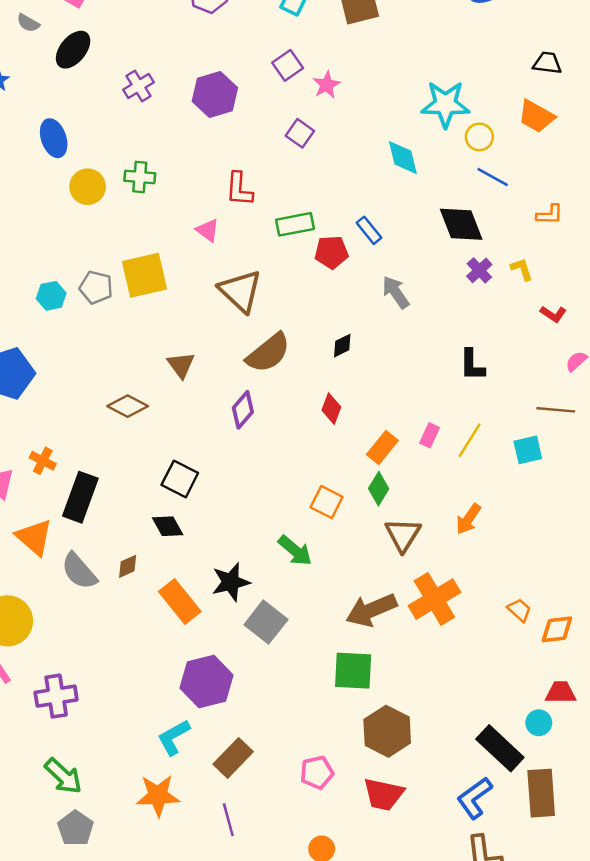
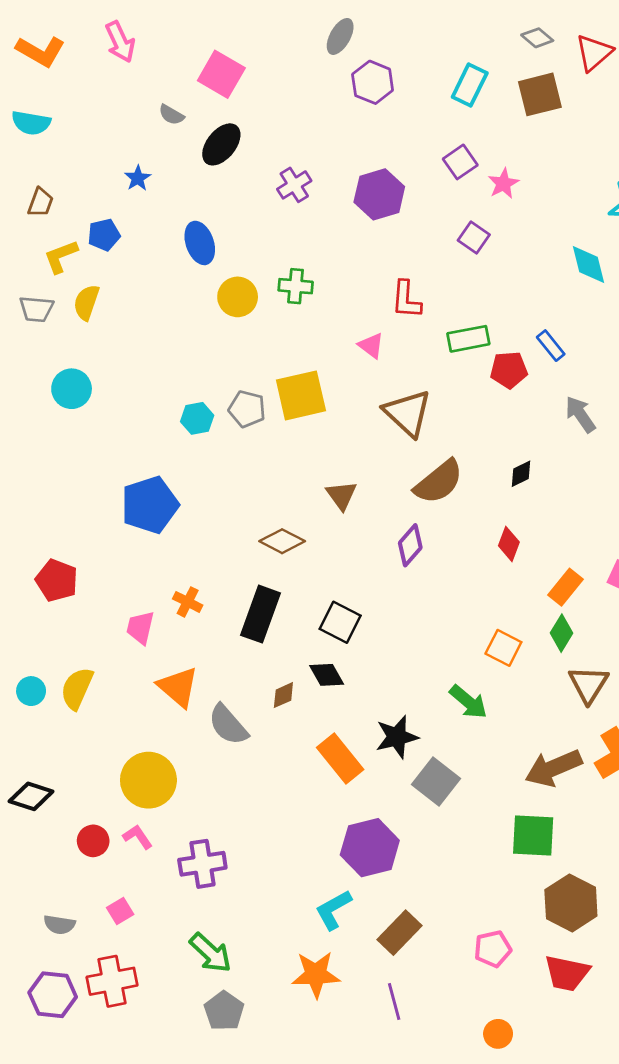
black rectangle: (80, 497) -> (260, 614), moved
brown diamond: (128, 566) -> (283, 695), moved

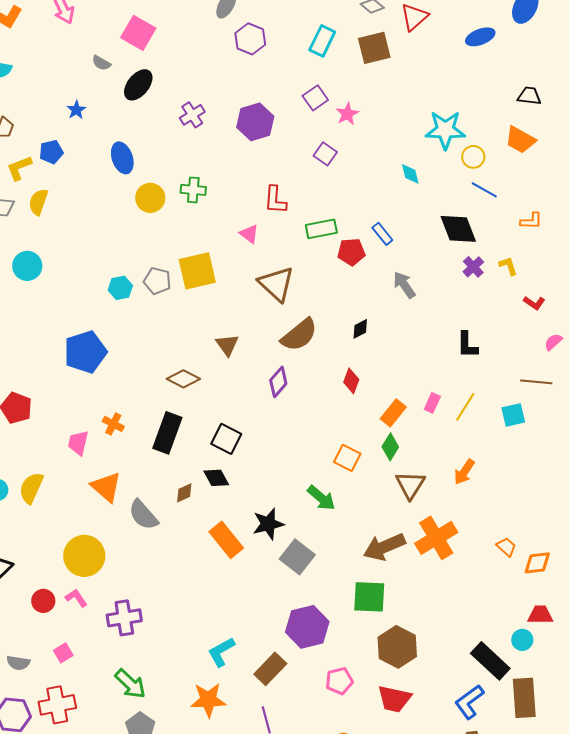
cyan diamond: (588, 265) -> (410, 174), size x0.7
purple hexagon: (370, 848) -> (307, 627), moved

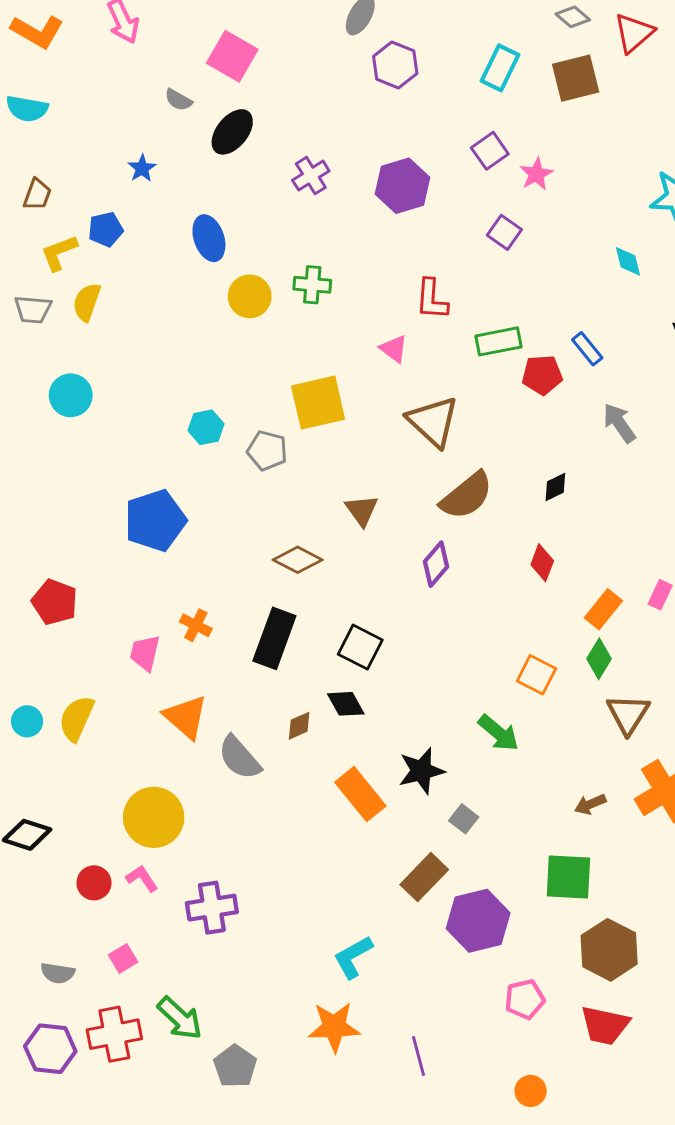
gray pentagon: (157, 281) -> (267, 451), moved
brown arrow: (384, 547) -> (590, 804), size x0.5
gray square: (297, 557) -> (464, 819), size x0.6
brown rectangle: (270, 669) -> (424, 877), moved
green arrow: (130, 684) -> (180, 1018), moved

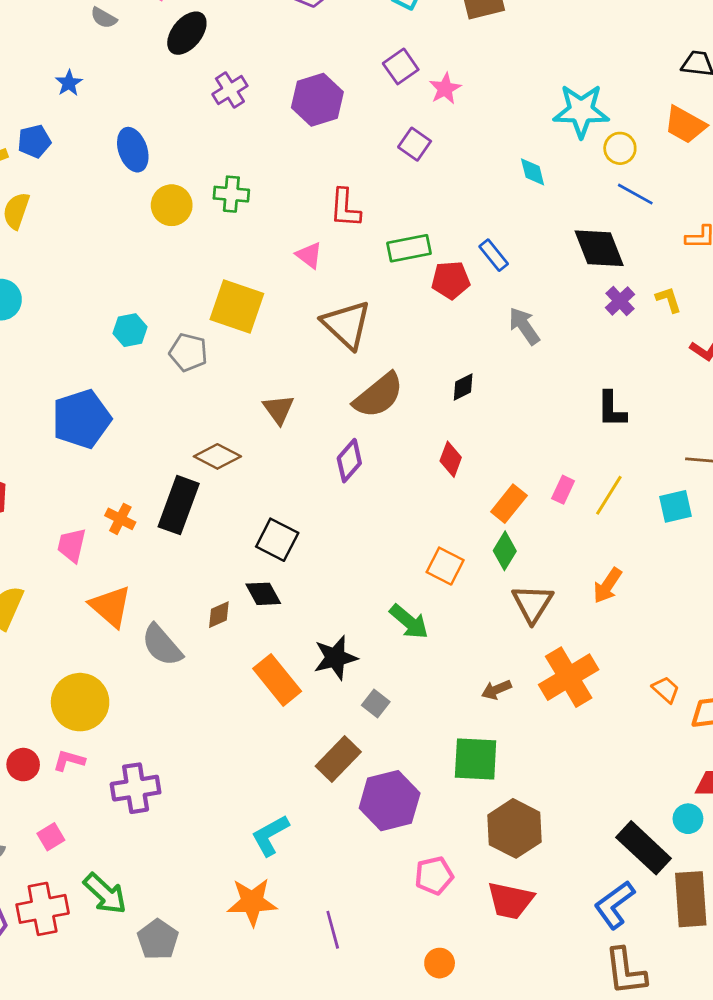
black ellipse: (232, 132) -> (187, 33), moved
yellow square: (318, 403) -> (237, 307), turned 32
black rectangle: (274, 638) -> (179, 505), moved
pink L-shape: (142, 878) -> (69, 760), turned -40

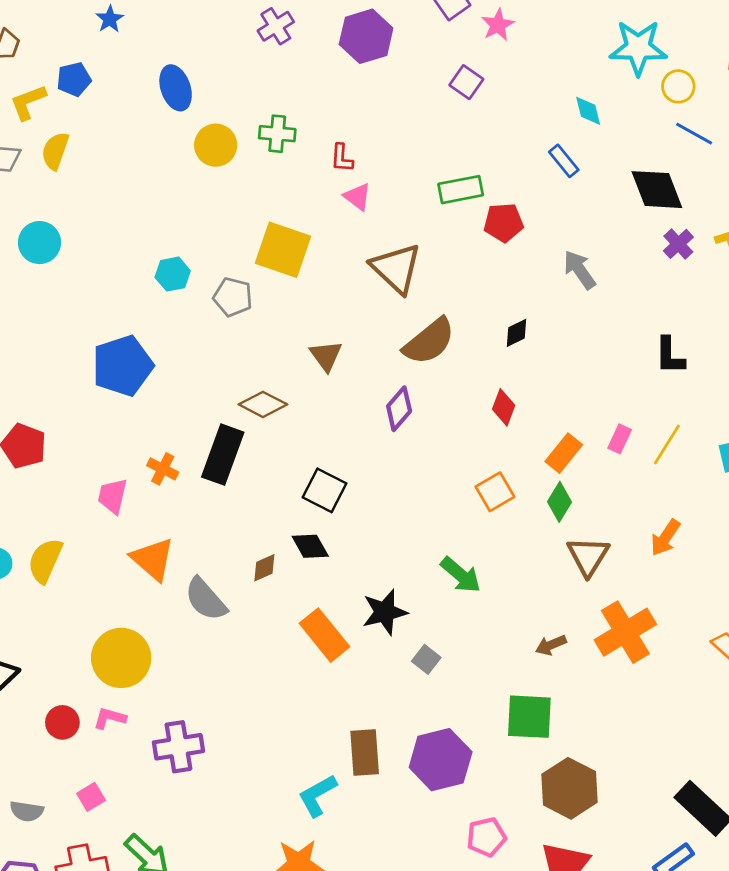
red L-shape: (345, 208) -> (342, 158), moved, size x0.7
blue rectangle: (494, 255) -> (564, 161), moved
orange square: (445, 566) -> (495, 492), moved, turned 33
brown rectangle: (338, 759) -> (365, 752), moved, turned -48

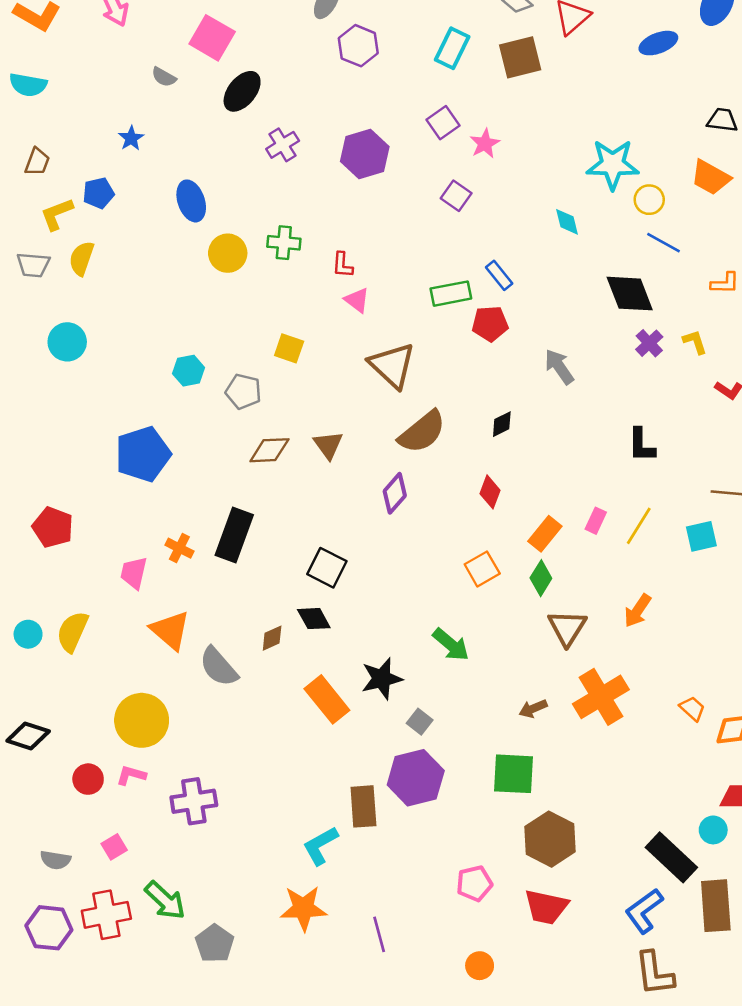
blue rectangle: (564, 161) -> (499, 275), moved
yellow square: (283, 250) -> (289, 348), size x0.6
brown diamond: (263, 404) -> (269, 450), moved, turned -30
purple hexagon: (441, 760) -> (416, 778), moved

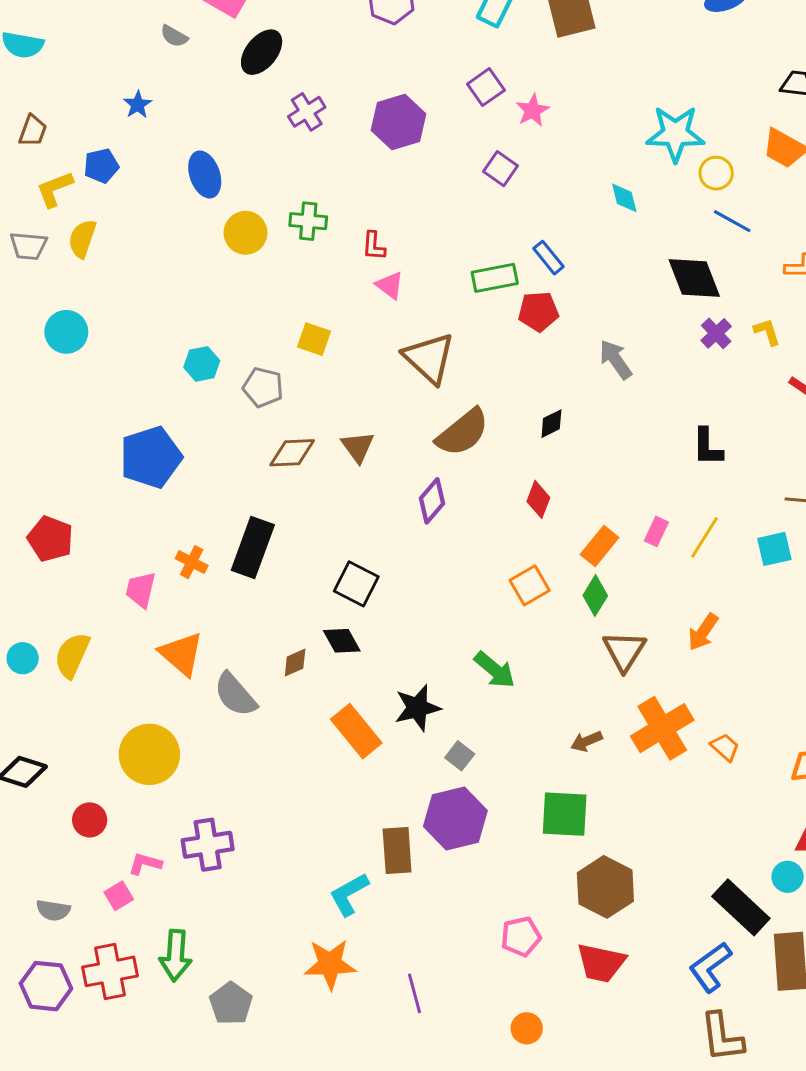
orange trapezoid: (692, 709) -> (725, 747), moved
pink L-shape: (131, 775) -> (145, 864), moved
green arrow: (165, 900) -> (176, 955), turned 51

